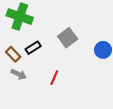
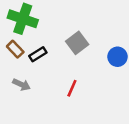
brown rectangle: (13, 54) -> (15, 49), moved
red line: (54, 78) -> (72, 88), moved

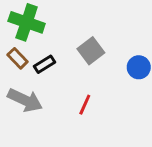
gray arrow: (21, 85) -> (25, 100), size x1.6

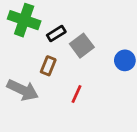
brown rectangle: (18, 58) -> (48, 66), moved, turned 66
black rectangle: (44, 64) -> (56, 33), moved

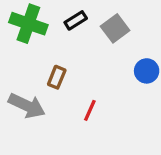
black rectangle: (56, 33) -> (76, 20), moved
gray square: (82, 46) -> (115, 28), moved

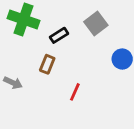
black rectangle: (76, 20) -> (59, 35), moved
gray arrow: (27, 106) -> (13, 83), moved, size x0.6

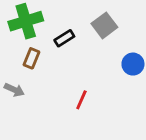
green cross: (23, 20) -> (26, 21), turned -36
brown rectangle: (47, 64) -> (31, 58), moved

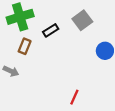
red line: (81, 100) -> (74, 97), moved

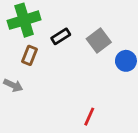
gray square: (82, 20) -> (99, 40), moved

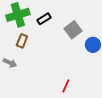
black rectangle: (61, 36) -> (44, 19), moved

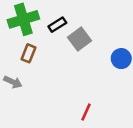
gray square: (73, 30) -> (79, 39), moved

